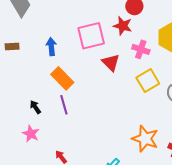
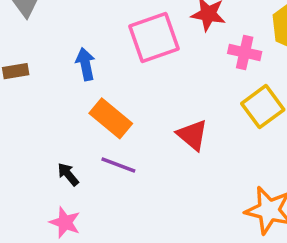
red triangle: (111, 63) -> (192, 135), moved
purple line: (64, 105) -> (118, 165), turned -48

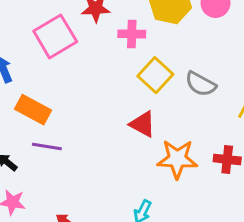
red triangle: (192, 135) -> (143, 124), moved

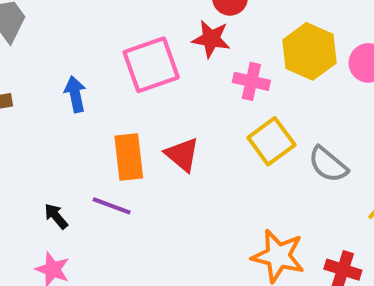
orange rectangle: (33, 110) -> (129, 157), moved, turned 44
red triangle: (143, 124) -> (182, 155), moved

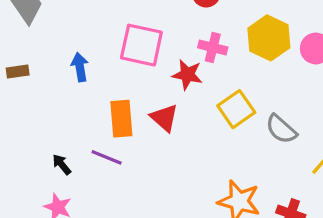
red star: (211, 39) -> (187, 75), moved
pink square: (151, 65) -> (141, 45), turned 30
pink cross: (251, 81) -> (213, 47), moved

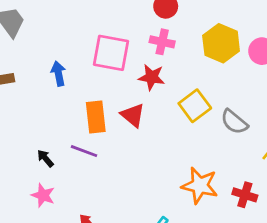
pink cross: (213, 47) -> (162, 42), moved

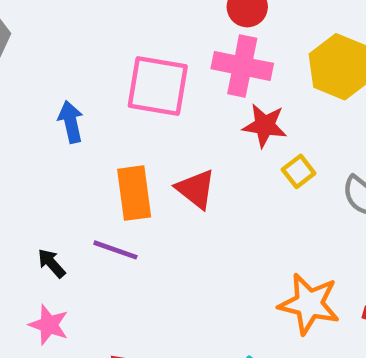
pink cross: (162, 42) -> (242, 66), size x1.4
red star: (152, 77) -> (265, 126), moved
yellow square: (195, 106) -> (299, 171), size x0.6

